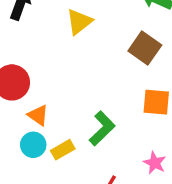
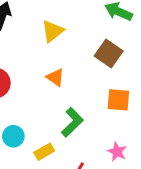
orange triangle: (38, 115) -> (55, 77), moved
yellow rectangle: (63, 150) -> (44, 152), moved

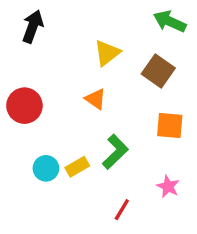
yellow triangle: (53, 31) -> (107, 53), moved
yellow rectangle: (44, 152) -> (77, 167), moved

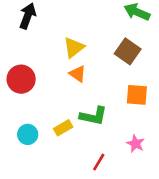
yellow triangle: (107, 53) -> (74, 48), moved
green L-shape: (115, 152) -> (93, 116), turned 56
cyan circle: (46, 168) -> (28, 134), moved

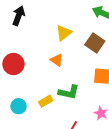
yellow triangle: (74, 48) -> (64, 33), moved

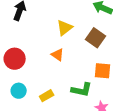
green L-shape: (69, 92) -> (82, 90), moved
cyan circle: (19, 106) -> (19, 91), moved

